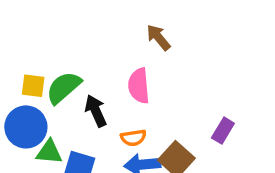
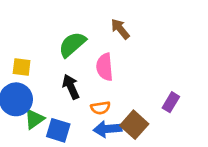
green semicircle: (64, 88) -> (72, 44), moved
green triangle: (49, 152) -> (34, 119), turned -40

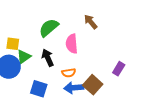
brown arrow: (120, 29) -> (91, 22), moved
green triangle: (34, 119) -> (24, 57), moved

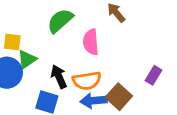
black arrow: (48, 58) -> (59, 77), moved
orange semicircle: (69, 73) -> (87, 81), size x1.5

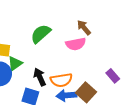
pink semicircle: (91, 42) -> (76, 44), moved, turned -96
purple rectangle: (153, 75) -> (113, 76), turned -72

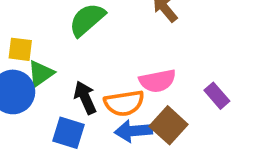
pink semicircle: (76, 44) -> (157, 81), moved

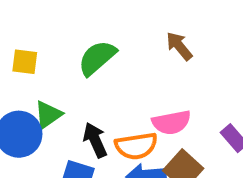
yellow square: (20, 49) -> (25, 62), moved

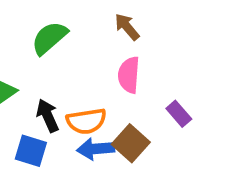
pink semicircle: (171, 122) -> (129, 75), moved, turned 105

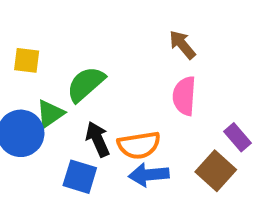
green semicircle: (49, 38) -> (86, 84), moved
brown square: (131, 143) -> (216, 171), moved

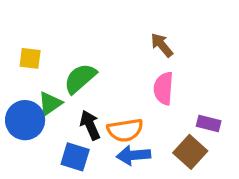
purple rectangle: (238, 137) -> (209, 123), turned -35

